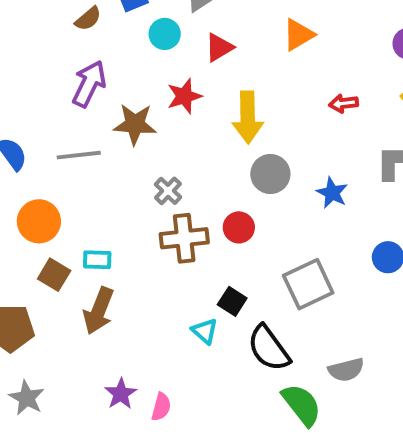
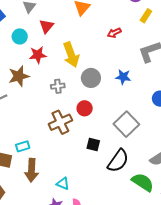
cyan circle: (165, 34) -> (20, 36), moved
red star: (184, 96) -> (38, 55), turned 30
gray cross: (168, 191) -> (58, 86), moved, turned -32
cyan triangle: (205, 331) -> (63, 184), moved
black semicircle: (269, 348) -> (118, 161), turned -90

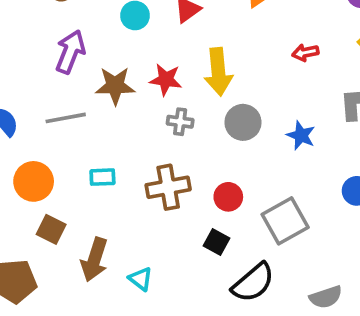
red star: (38, 55) -> (166, 80), moved
red circle: (85, 108) -> (228, 197), moved
cyan rectangle: (23, 146) -> (102, 177), moved
cyan triangle: (63, 184) -> (141, 279), moved

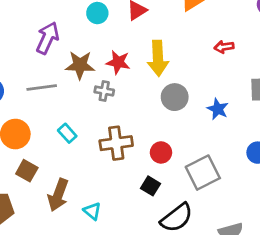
gray cross: (180, 122) -> (104, 91), moved
cyan rectangle: (102, 177) -> (67, 133), turned 48

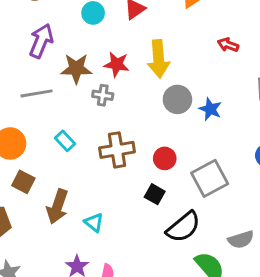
red arrow: (224, 47) -> (228, 45), turned 30
blue star: (218, 109) -> (210, 109), moved

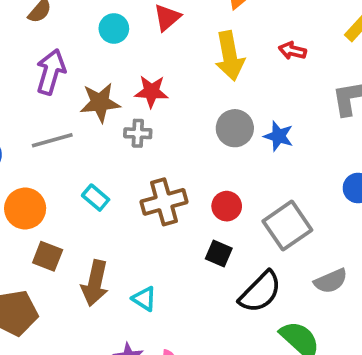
yellow arrow: (159, 59) -> (230, 56), moved
gray semicircle: (241, 240) -> (331, 281), moved

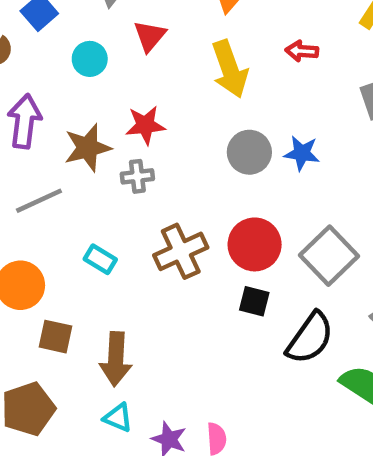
red circle: (227, 206) -> (255, 244), size x1.5
cyan triangle: (144, 299) -> (118, 418), moved

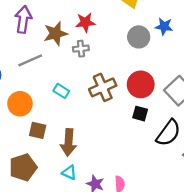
blue star: (302, 153) -> (164, 26), moved

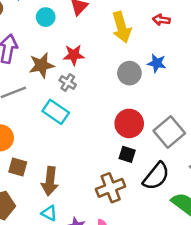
gray cross: (81, 49) -> (68, 83), turned 35
brown cross: (103, 87) -> (111, 188), moved
cyan rectangle: (61, 91) -> (56, 112), moved, size x1.5

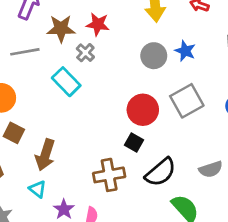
gray square: (169, 132) -> (187, 101), moved

